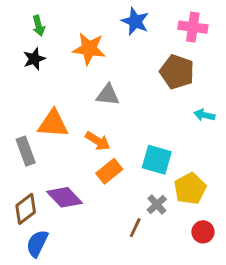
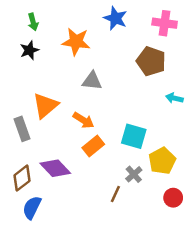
orange triangle: (53, 124) -> (45, 106), turned -44

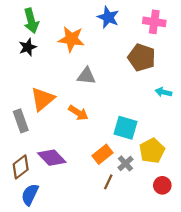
green arrow: (33, 22) -> (31, 21), size x1.5
orange rectangle: (93, 146) -> (102, 154), moved

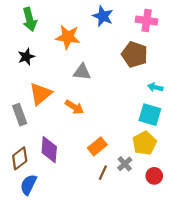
black star: (28, 47) -> (26, 57), moved
cyan square: (125, 128) -> (150, 115), moved
purple diamond: (52, 158) -> (49, 150), turned 48
gray cross: (125, 163) -> (125, 164), moved

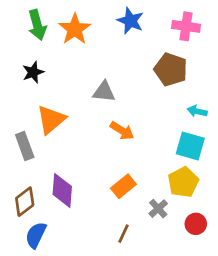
orange star: (68, 37) -> (75, 29), moved, turned 30
orange arrow: (74, 107) -> (122, 131), moved
brown line: (103, 173) -> (123, 234), moved

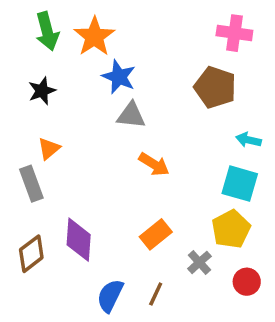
blue star: (130, 21) -> (119, 77), moved
orange triangle: (51, 120) -> (49, 149), moved, size x0.6
blue semicircle: (36, 235) -> (110, 296), moved

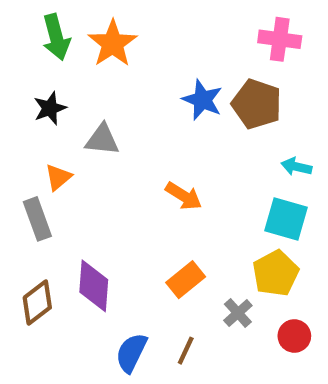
blue star: (119, 77) -> (202, 100), moved
gray triangle: (131, 115) -> (102, 140), moved

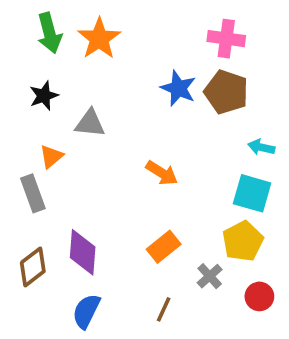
pink cross: (280, 39) -> (226, 39), moved
blue semicircle: (131, 353) -> (86, 311), moved

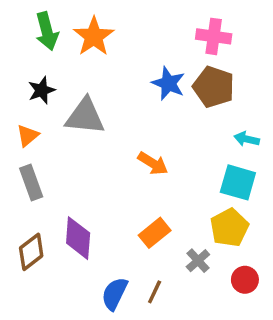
gray triangle: (90, 123) -> (85, 116), size x1.4
orange triangle: (51, 156) -> (28, 136), moved
blue semicircle: (86, 311) -> (115, 294), moved

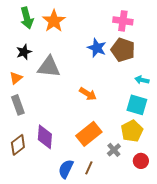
orange rectangle: (155, 233) -> (89, 134), size x1.4

